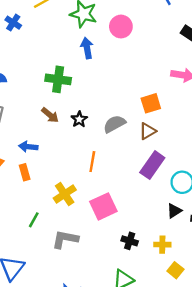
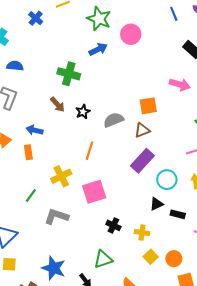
blue arrow: (87, 48) -> (98, 49), turned 66

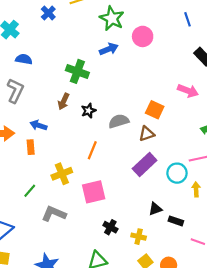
brown arrow: (57, 105) -> (64, 101), turned 63
orange square: (148, 106) -> (155, 110), turned 30
cyan circle: (167, 180) -> (177, 173), moved

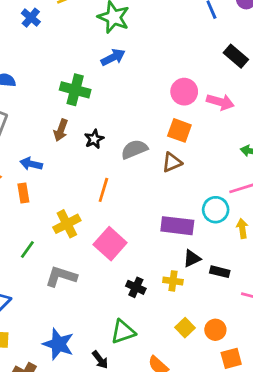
pink circle: (143, 36) -> (184, 92), moved
purple rectangle: (145, 164) -> (177, 226), moved, turned 55
pink square: (94, 192) -> (110, 244), turned -30
yellow cross: (139, 237) -> (173, 281), moved

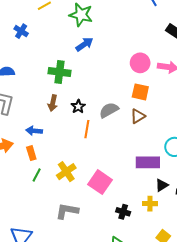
blue cross: (31, 18) -> (21, 31), moved
orange line: (103, 190) -> (87, 129), moved
green line: (27, 250) -> (37, 175), moved

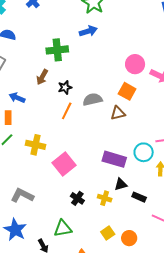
green cross: (59, 72) -> (57, 50), turned -30
yellow cross: (66, 172) -> (36, 145), turned 30
gray L-shape: (67, 211) -> (22, 195), moved

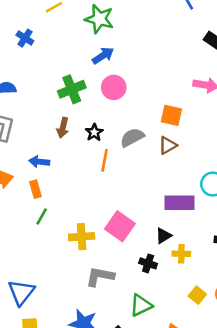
pink circle: (135, 64) -> (114, 87), moved
yellow cross: (36, 145) -> (82, 237), moved
black triangle: (121, 184) -> (164, 236), moved
gray L-shape: (22, 195) -> (100, 276), moved

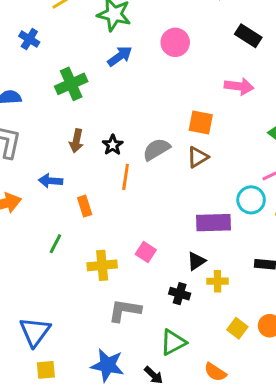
pink circle: (114, 87) -> (175, 42), moved
green cross: (72, 89) -> (71, 84), moved
orange rectangle: (35, 189) -> (85, 206), moved
pink square: (120, 226) -> (146, 252), size x0.6

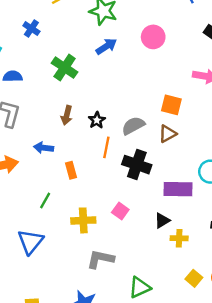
green cross: (71, 84) -> (65, 68), turned -35
black cross: (180, 294) -> (137, 165), moved, size x1.6
blue triangle: (35, 332) -> (30, 242), moved

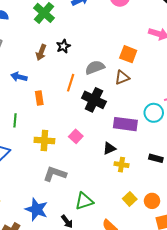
black star: (97, 120) -> (63, 46), moved
green line: (45, 200) -> (15, 120), turned -32

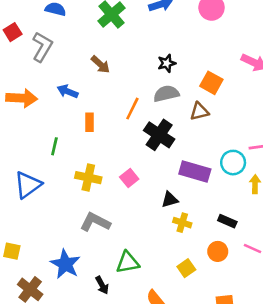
black star: (63, 46) -> (167, 63), moved
brown arrow: (41, 52) -> (100, 64), turned -77
orange circle: (152, 201) -> (218, 251), moved

